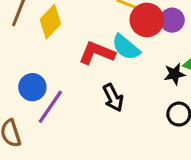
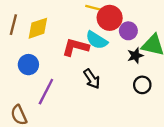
purple circle: (172, 20) -> (128, 31), moved
yellow diamond: (50, 22) -> (38, 28), turned 35
blue circle: (32, 87) -> (28, 65), moved

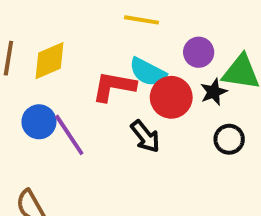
red circle: (110, 18) -> (171, 97), moved
purple line: (46, 92) -> (69, 135), moved, turned -56

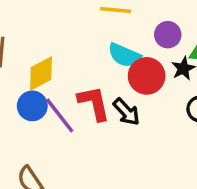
yellow diamond: (49, 61) -> (41, 73), moved
red L-shape: (114, 86) -> (94, 103), moved, turned 72

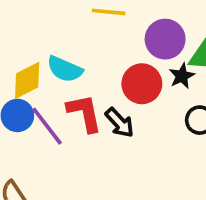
purple circle: (168, 35) -> (165, 39), size x1.4
cyan semicircle: (124, 55) -> (65, 69), moved

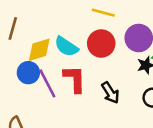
red circle: (142, 84) -> (101, 44), moved
black arrow: (120, 123) -> (110, 93), moved

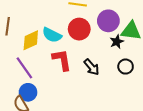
blue circle: (28, 73) -> (28, 92), moved
purple line: (47, 83) -> (24, 68), moved

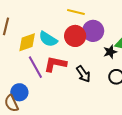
purple circle: (108, 21) -> (93, 31), moved
red L-shape: (62, 60) -> (55, 64), turned -75
purple line: (24, 68) -> (35, 67), moved

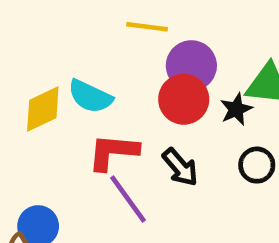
red circle: (75, 36) -> (184, 99), moved
purple line: (35, 67) -> (128, 199), moved

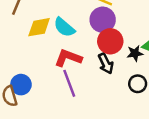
purple circle: (191, 66) -> (103, 20), moved
black arrow: (180, 167) -> (106, 63), moved

